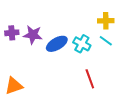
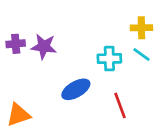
blue ellipse: (57, 44) -> (76, 89), moved
cyan cross: (82, 44) -> (109, 59), turned -30

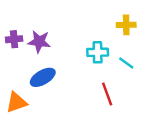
cyan line: (141, 55) -> (126, 63), moved
blue ellipse: (76, 89) -> (43, 77), moved

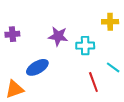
purple star: (39, 42) -> (58, 36), moved
cyan line: (126, 63) -> (113, 67), moved

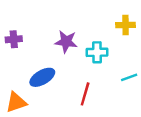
cyan line: (113, 67) -> (129, 77), turned -56
red line: (93, 82) -> (85, 94), moved, turned 36

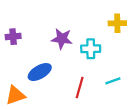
cyan line: (129, 77) -> (113, 81), moved

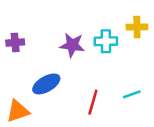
cyan cross: (91, 49) -> (106, 41), moved

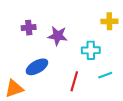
cyan cross: (106, 41) -> (91, 50), moved
purple cross: (15, 43) -> (29, 28), moved

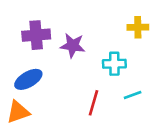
purple cross: (29, 28) -> (36, 35), size x1.5
blue ellipse: (37, 67) -> (28, 79), moved

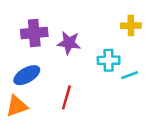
cyan line: (133, 95) -> (130, 75), moved
red line: (94, 103) -> (66, 97), moved

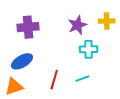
purple star: (69, 43) -> (77, 25), moved, turned -30
cyan line: (130, 75) -> (82, 79), moved

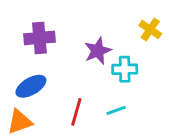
yellow cross: (107, 21) -> (150, 29), turned 35
purple star: (77, 25) -> (98, 51), moved

